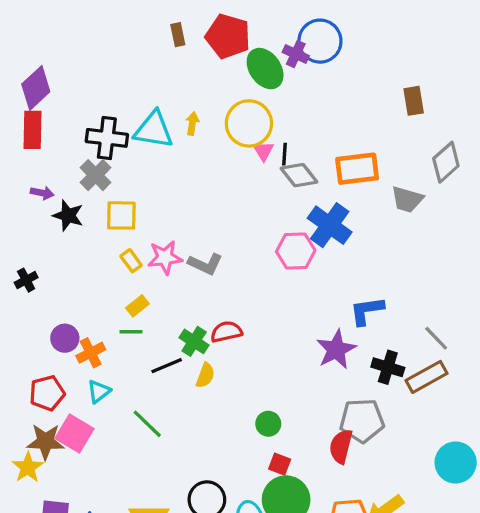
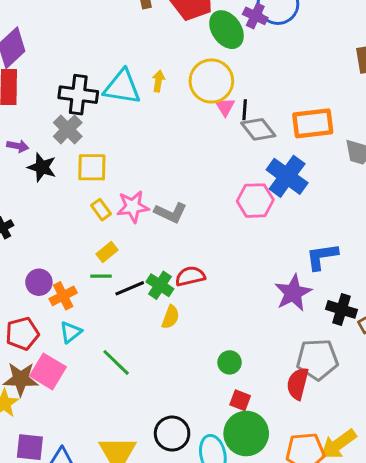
black line: (167, 366) -> (130, 288), moved

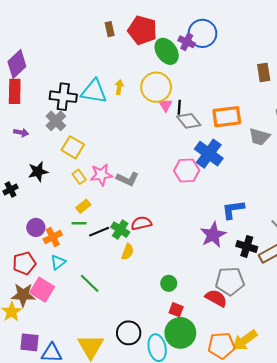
black star: (42, 167) -> (38, 172), moved, turned -30
yellow square: (92, 167) -> (73, 147), turned 30
red semicircle: (298, 384) -> (216, 298), turned 105

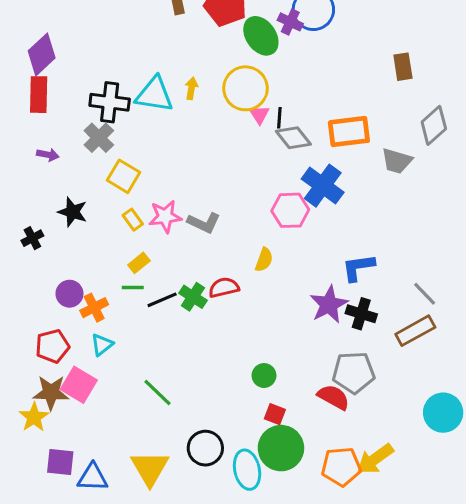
black star: (38, 172) -> (73, 212), turned 30
black cross: (247, 246) -> (361, 314), moved
yellow semicircle: (128, 252) -> (264, 260), moved
green line: (90, 283) -> (157, 392), moved

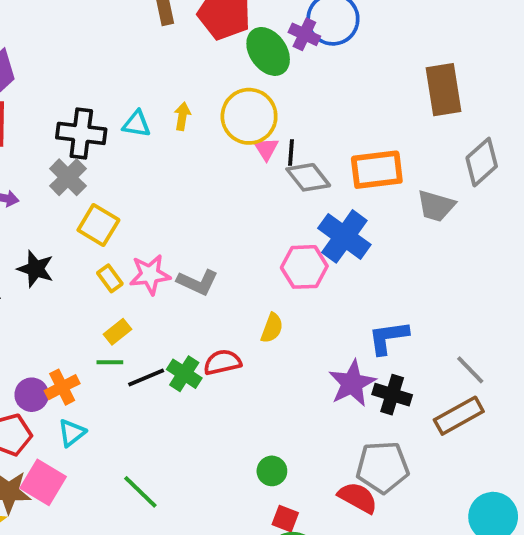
brown rectangle: (403, 67) -> (444, 90), size x1.5
cyan triangle: (154, 95) -> (137, 124), size x0.6
purple circle: (69, 294) -> (32, 395), moved

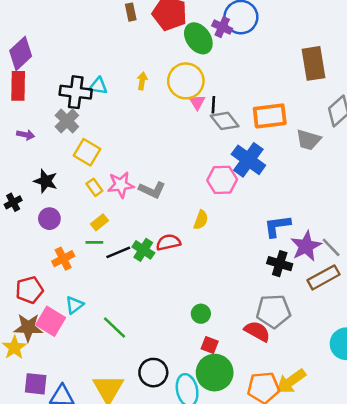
cyan triangle: (137, 124) -> (98, 86), moved
purple star: (352, 383) -> (306, 246), moved
purple circle: (32, 395) -> (49, 219), moved
cyan triangle: (72, 433) -> (74, 305), moved

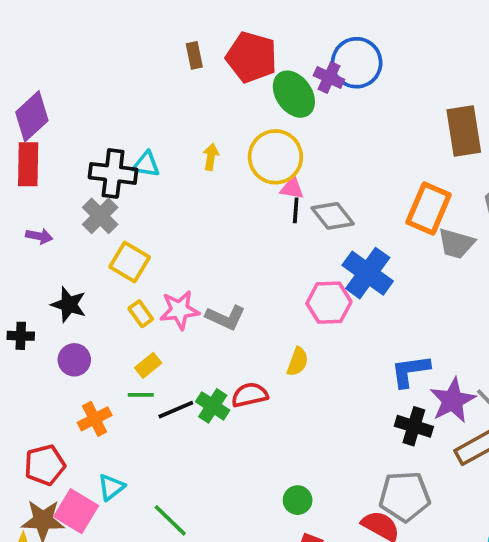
pink triangle: (197, 102) -> (292, 188), turned -48
black line: (213, 105) -> (296, 210), moved
orange rectangle: (270, 116) -> (429, 209), moved, turned -60
black cross: (13, 202) -> (21, 336), turned 30

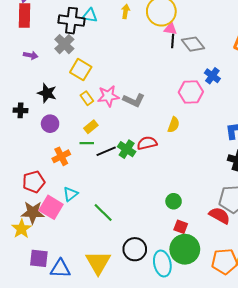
blue cross: (368, 273) -> (212, 76), size x0.6

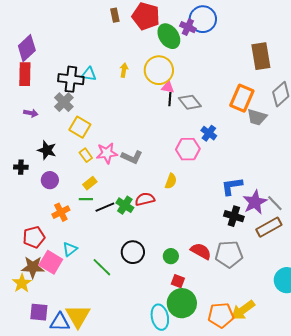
red semicircle: (219, 216) -> (201, 251), moved
black circle: (135, 249) -> (133, 252), moved
yellow triangle: (98, 262) -> (78, 316), moved

